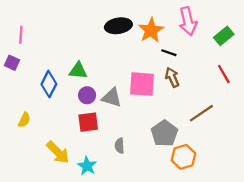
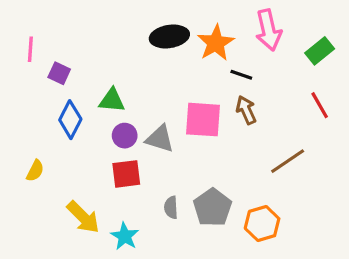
purple square: (12, 63) -> (59, 73), moved
gray pentagon: (164, 133) -> (213, 207), moved

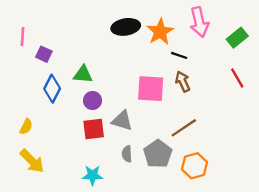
gray triangle: (160, 139) -> (122, 121), moved
brown line: (288, 161) -> (184, 128), moved
yellow arrow: (83, 217) -> (32, 161), moved
cyan star: (125, 236) -> (92, 175), turned -30

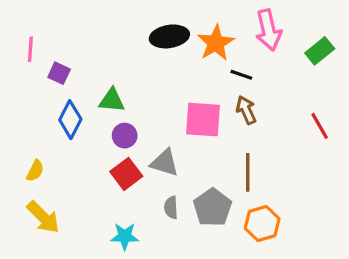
red line: (237, 78) -> (320, 126), moved
brown line: (184, 128) -> (248, 172), turned -56
red square: (94, 129) -> (126, 174), turned -30

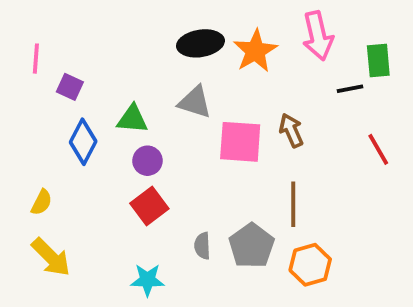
green rectangle: (320, 51) -> (378, 60), turned -56
black line: (241, 75) -> (350, 89), moved, turned -30
gray triangle: (165, 163) -> (195, 102), moved

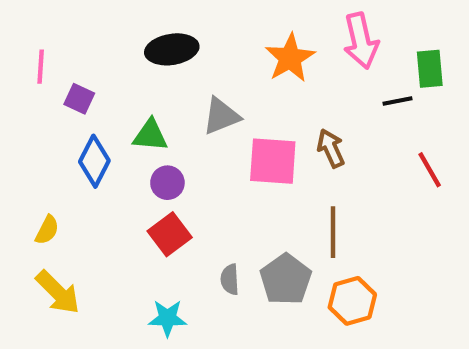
black ellipse: (200, 43) -> (172, 49), moved
gray triangle: (195, 102) -> (221, 116), turned -39

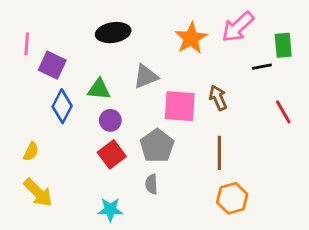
pink arrow: (361, 41) -> (238, 27), turned 60
purple square: (79, 99) -> (52, 65), size x1.4
gray pentagon: (286, 279) -> (157, 146), moved

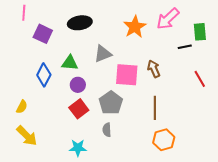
pink line: (27, 44) -> (24, 13), moved
purple square: (52, 65) -> (43, 34), moved

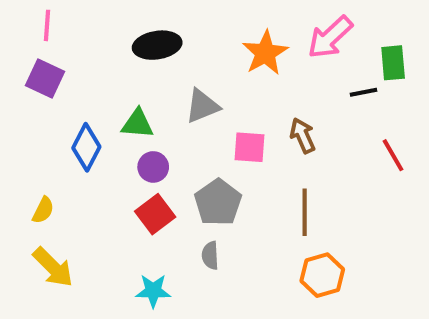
purple square: (43, 34) -> (45, 79), moved
pink square: (127, 75) -> (250, 147), size x0.7

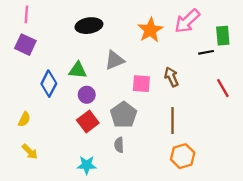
yellow arrow: (53, 267) -> (30, 152), size x0.7

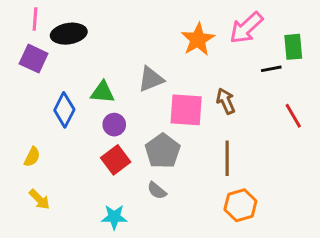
black ellipse: (89, 26) -> (69, 34), moved
pink square: (141, 84) -> (186, 110), size x1.4
gray semicircle: (119, 145) -> (157, 191), turned -48

